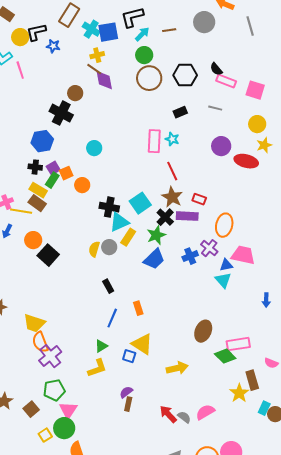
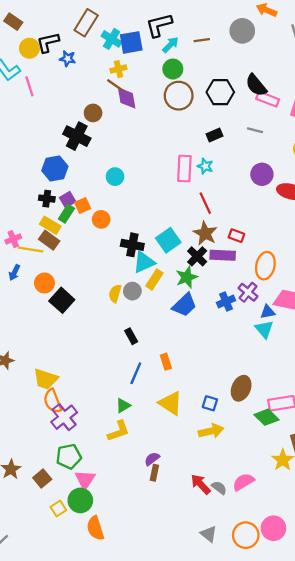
black semicircle: (216, 69) -> (256, 85), size x1.5
blue square: (129, 356) -> (210, 403), moved

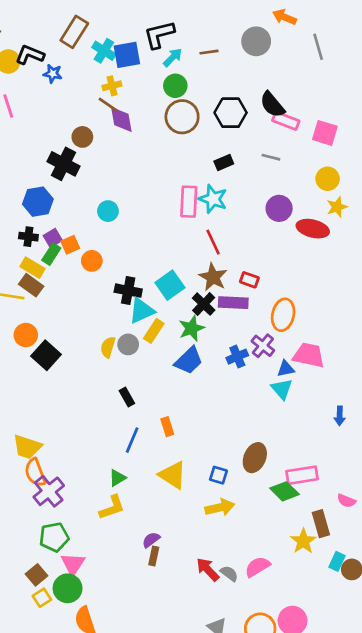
black L-shape: (48, 42) -> (30, 55), turned 35
cyan star: (205, 166) -> (213, 199), size x1.5
brown square: (42, 478) -> (37, 575), moved

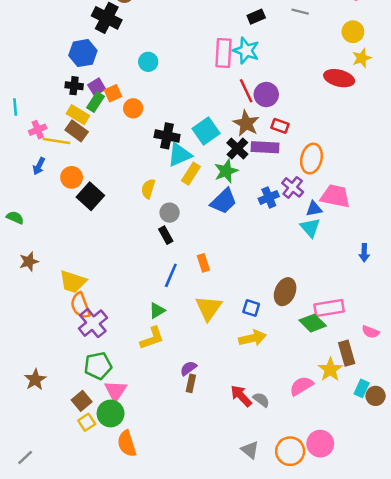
purple circle: (279, 208) -> (266, 94), moved
gray circle: (128, 344) -> (170, 213), moved
yellow triangle: (173, 475) -> (208, 308), turned 32
pink semicircle: (257, 567) -> (301, 386), moved

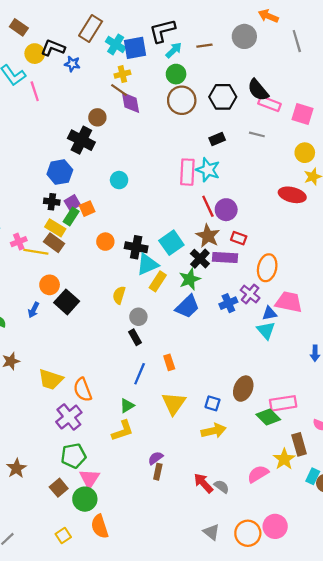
orange circle: (133, 108) -> (105, 242), moved
blue arrow: (39, 166) -> (34, 310), moved
orange semicircle: (80, 305) -> (83, 390), moved
yellow square: (87, 422) -> (63, 536), moved

